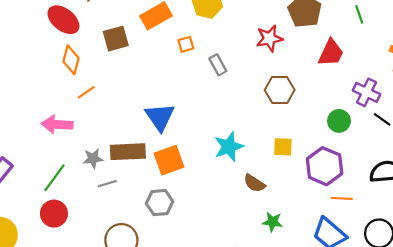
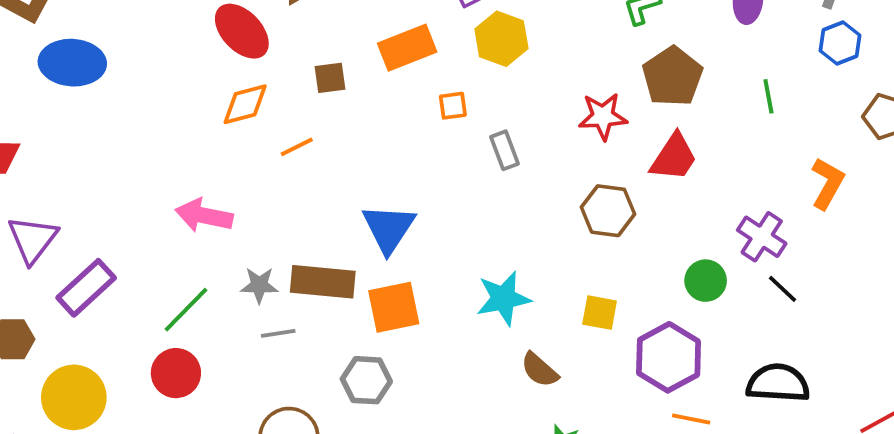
brown square: (116, 39) -> (330, 78), size x0.7
red trapezoid: (331, 53) -> (674, 157), moved
orange diamond: (71, 60) -> (245, 104), turned 52
orange line: (86, 92) -> (297, 147), moved

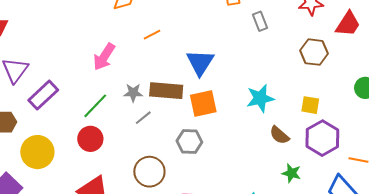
orange line: (297, 147) -> (152, 35), moved
pink arrow: (204, 216) -> (104, 57), turned -68
gray line: (278, 333) -> (143, 118), turned -30
purple hexagon: (669, 357) -> (322, 138), moved

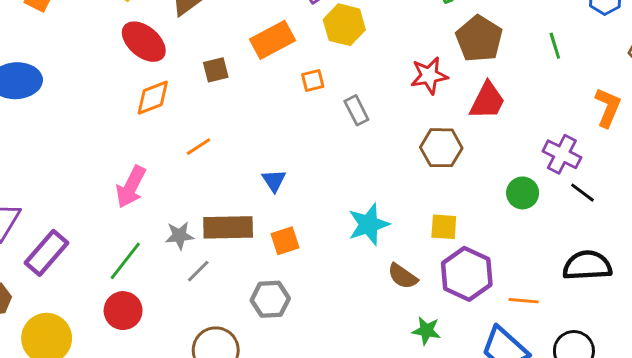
blue triangle: (200, 62) -> (274, 181), size x0.6
orange square: (203, 103) -> (285, 241), size x0.7

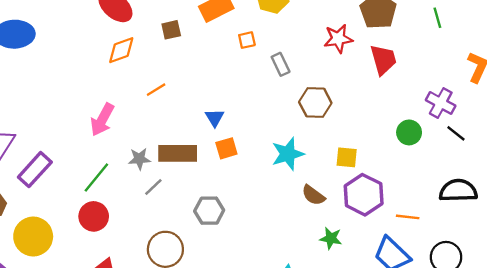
red trapezoid: (487, 101) -> (383, 60), turned -44
brown hexagon: (441, 148) -> (315, 103), moved
orange square: (285, 241) -> (226, 148), moved

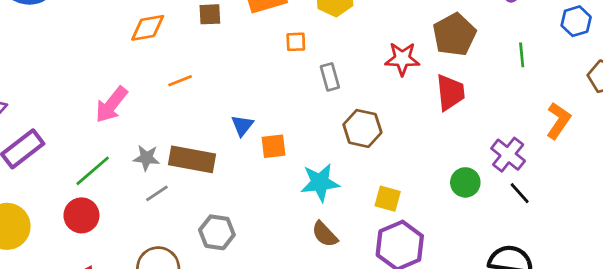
orange square: (226, 148) -> (274, 146), moved
brown semicircle: (313, 195) -> (325, 234), moved

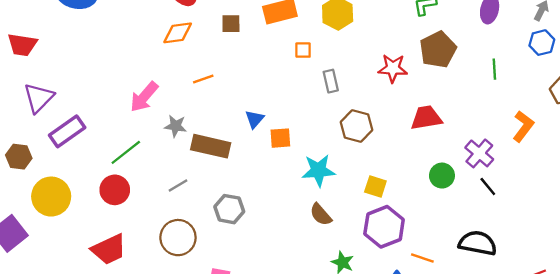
red trapezoid: (450, 92) -> (426, 118), moved, turned -96
gray star: (146, 158) -> (176, 126), moved
gray line: (157, 193) -> (178, 186), moved

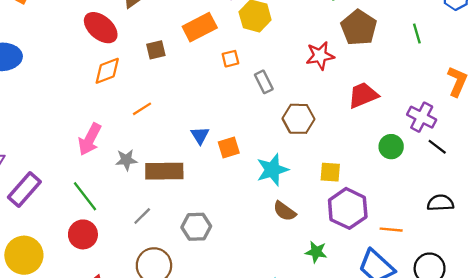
green line: (126, 152) -> (85, 196), turned -76
black semicircle: (478, 243) -> (440, 203), size x0.7

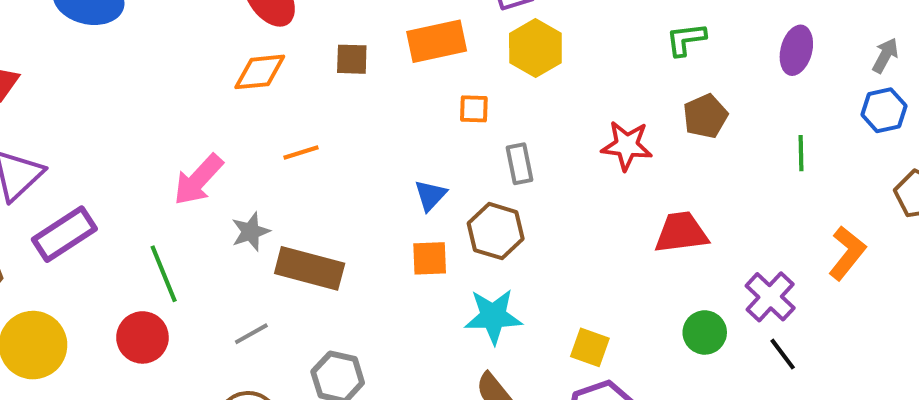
brown pentagon: (359, 28) -> (705, 116), size x0.7
brown hexagon: (299, 119) -> (496, 231), moved
blue triangle: (200, 135) -> (430, 195), moved
gray star: (126, 160) -> (251, 232), turned -30

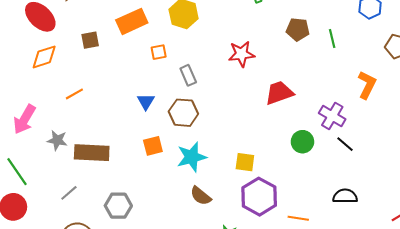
brown pentagon: (705, 116) -> (298, 29), moved, turned -30
gray star: (251, 232) -> (57, 140), turned -30
orange square: (430, 258) -> (153, 146), moved

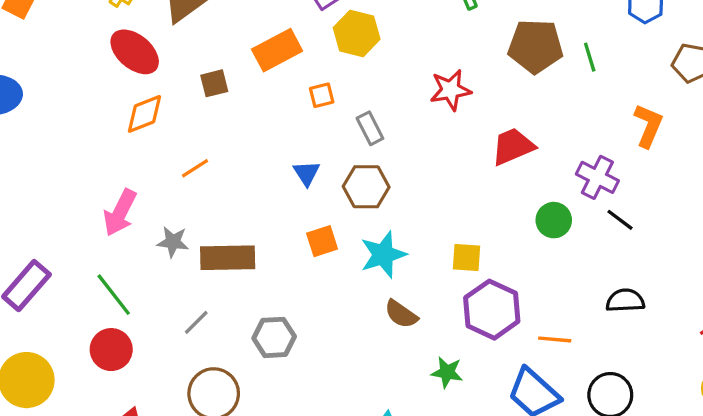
brown pentagon: (298, 29) -> (535, 46), size x1.5

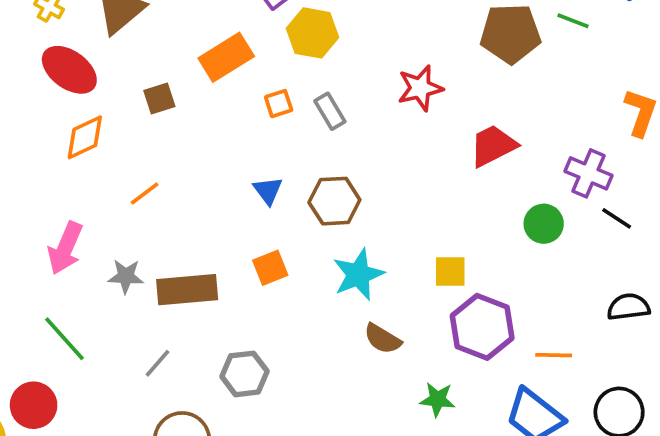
green line: (590, 57) -> (573, 21), moved, turned -48
gray rectangle: (370, 128) -> (330, 111), moved
orange square: (322, 241) -> (270, 268), moved
red circle: (111, 350) -> (34, 405), moved

